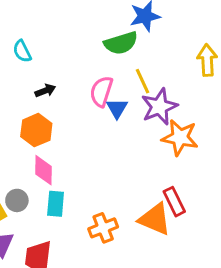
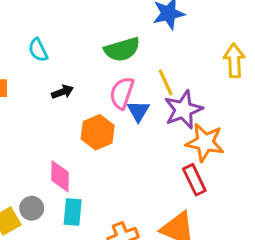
green semicircle: (121, 43) -> (122, 49), moved
orange hexagon: (36, 130) -> (98, 132), moved
red rectangle: (174, 202) -> (194, 180), moved

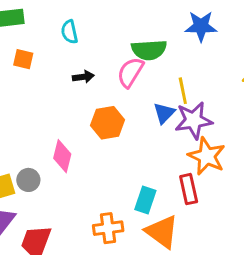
pink semicircle: (122, 93) -> (130, 72), moved
blue triangle: (138, 111) -> (164, 113), moved
cyan rectangle: (73, 212) -> (145, 200), moved

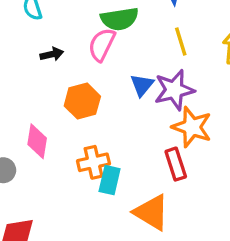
yellow line: (183, 91) -> (181, 42), moved
cyan rectangle: (145, 200) -> (110, 180), moved
orange cross: (108, 228) -> (93, 162), moved

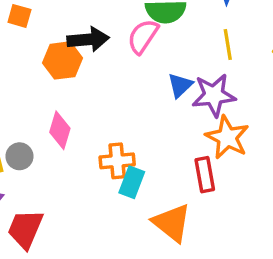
black arrow: (52, 54) -> (88, 39), size x1.6
orange hexagon: (82, 101) -> (62, 60), moved

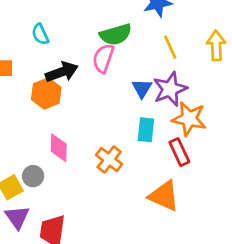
orange cross: (117, 161) -> (109, 160), turned -32
cyan rectangle: (132, 182) -> (146, 130), moved

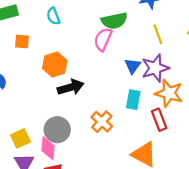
black arrow: (62, 72) -> (71, 87), moved
pink diamond: (59, 148) -> (48, 148), moved
gray circle: (33, 176) -> (57, 130), moved, size x1.5

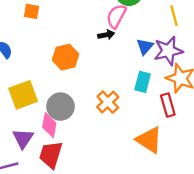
orange hexagon: (55, 65) -> (65, 57), moved
black arrow: (71, 87) -> (106, 35), moved, size x0.6
yellow square: (21, 138) -> (23, 95), moved, size x1.4

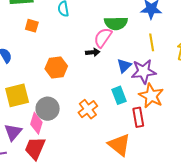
cyan rectangle: (143, 82) -> (119, 95), turned -42

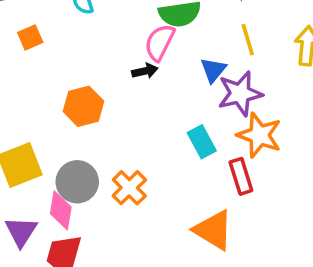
orange square: (32, 26) -> (30, 37), turned -32
blue triangle: (124, 66) -> (213, 70), moved
orange cross: (88, 109) -> (129, 188), moved

